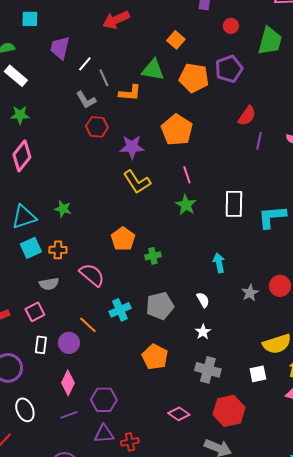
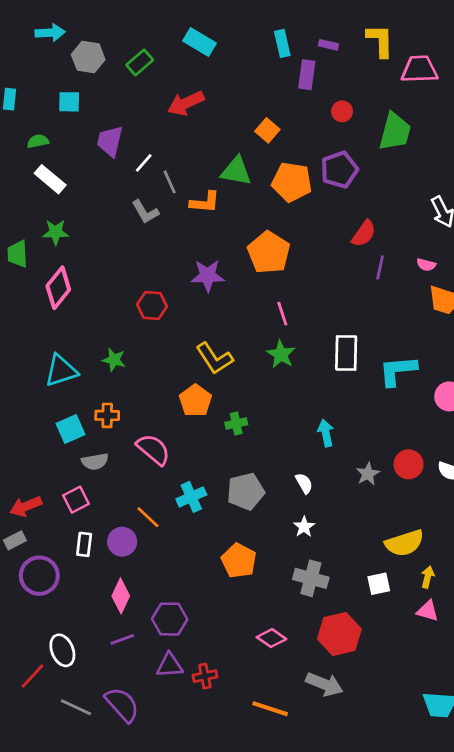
red hexagon: (97, 127) -> (152, 305), moved
yellow L-shape: (137, 182) -> (214, 358), moved
cyan square: (31, 248) -> (71, 429), moved
white ellipse: (25, 410) -> (62, 650), moved

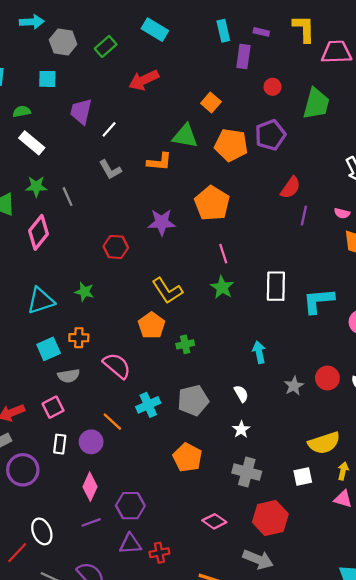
gray line: (170, 182) -> (68, 197), moved

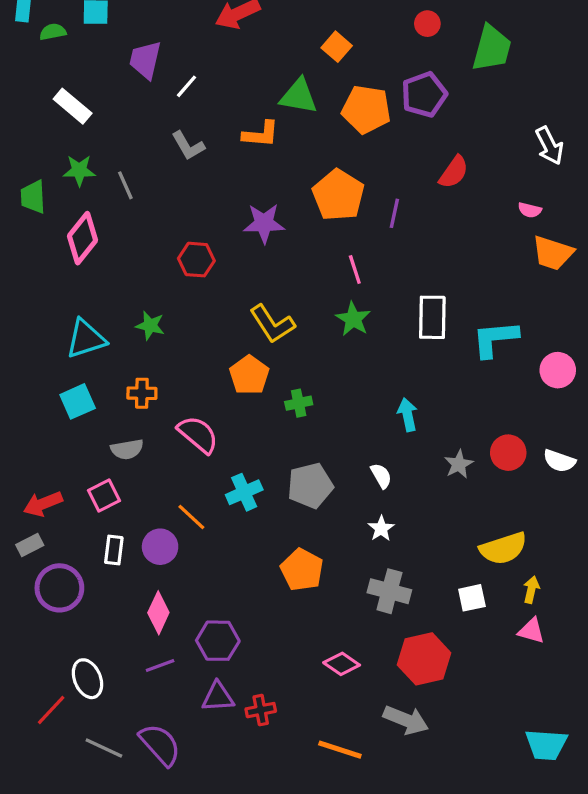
green semicircle: (22, 111) -> (53, 32), moved
purple line: (304, 216) -> (394, 213), moved
cyan square: (49, 349) -> (78, 401), moved

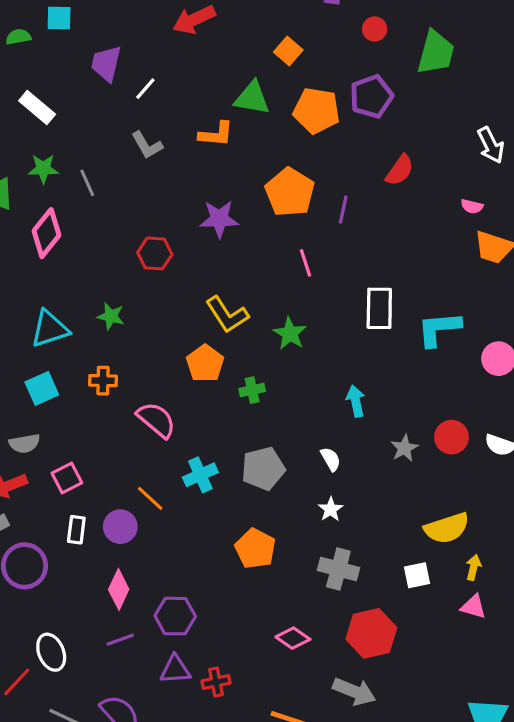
green star: (353, 319) -> (290, 334), moved
gray semicircle: (127, 449) -> (25, 443), moved

